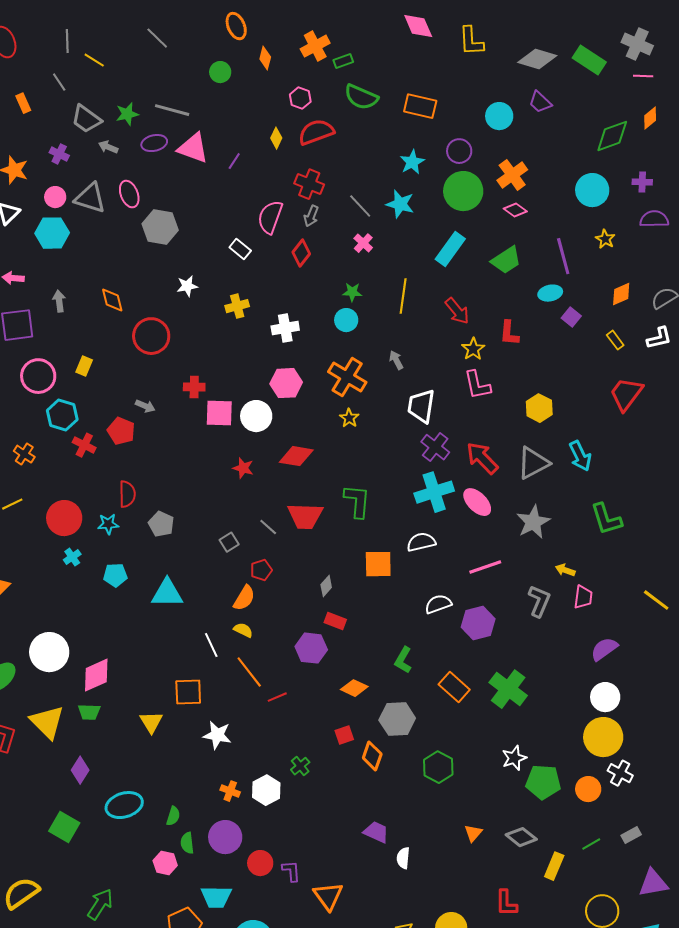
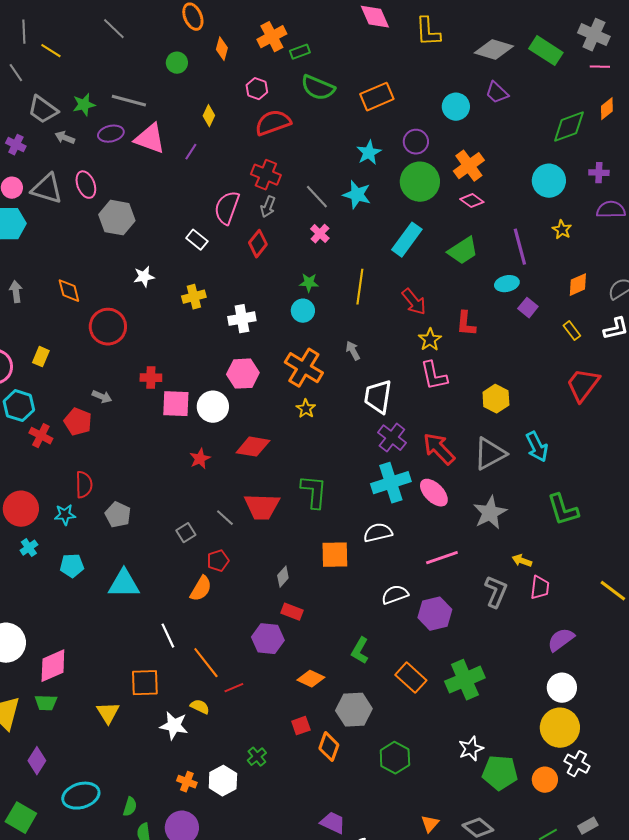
orange rectangle: (420, 106) -> (377, 97), turned -36
yellow diamond: (276, 138) -> (209, 116), moved
red star: (243, 468) -> (200, 459), turned 30
yellow semicircle: (243, 630) -> (200, 707), moved
green cross: (508, 689) -> (465, 680), turned 30

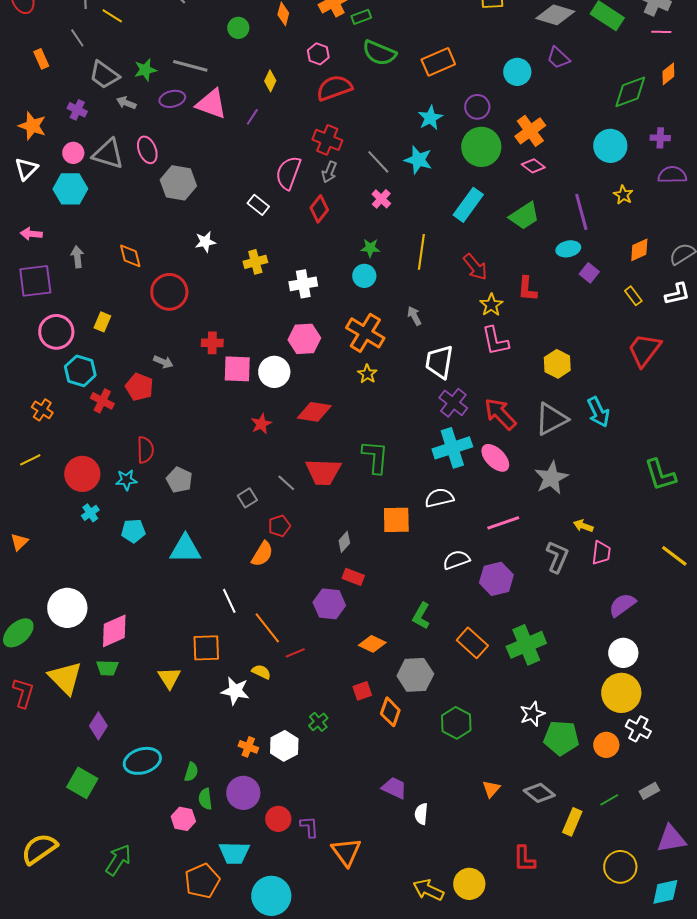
green L-shape: (563, 510) -> (660, 475), moved

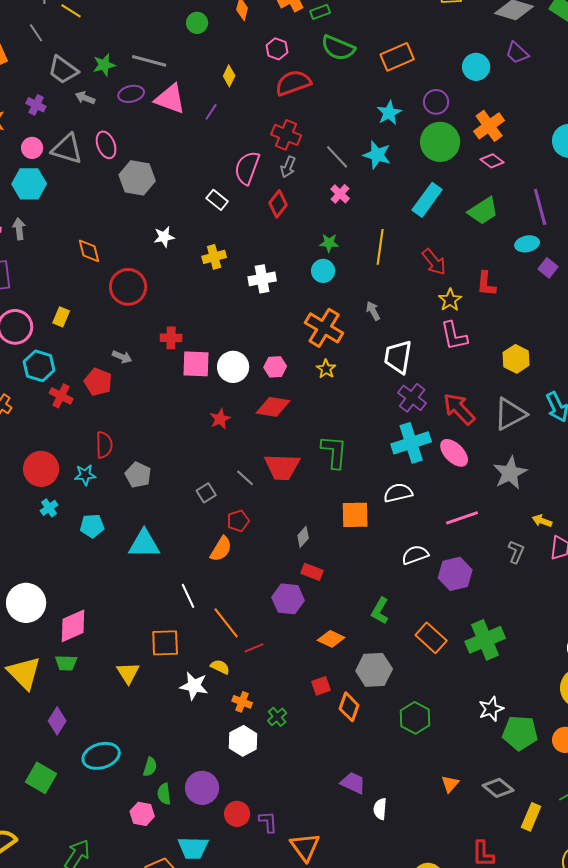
gray arrow: (77, 257) -> (19, 229), moved
pink hexagon: (304, 339) -> (275, 367), moved, size x0.7
gray L-shape: (557, 557) -> (516, 552), size x0.7
orange cross: (248, 747) -> (242, 702), moved

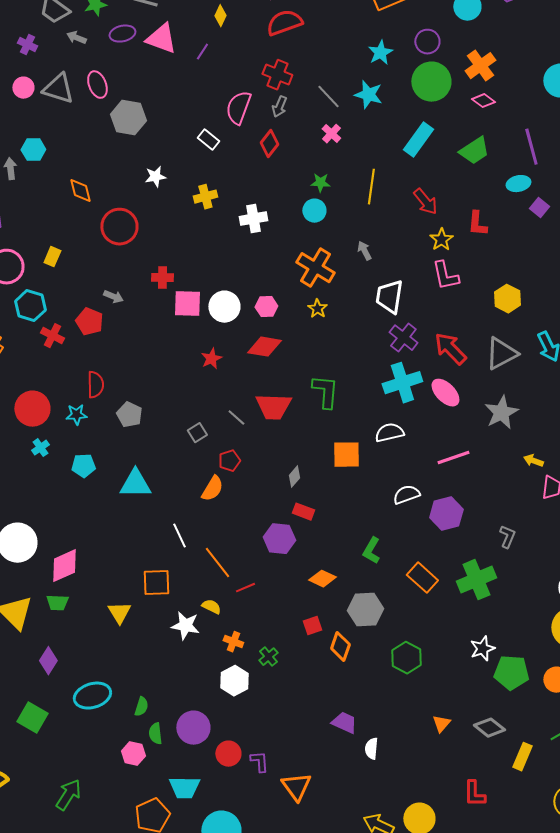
cyan hexagon: (29, 184) -> (33, 150), moved, size x0.7
gray L-shape: (516, 552) -> (507, 537), moved

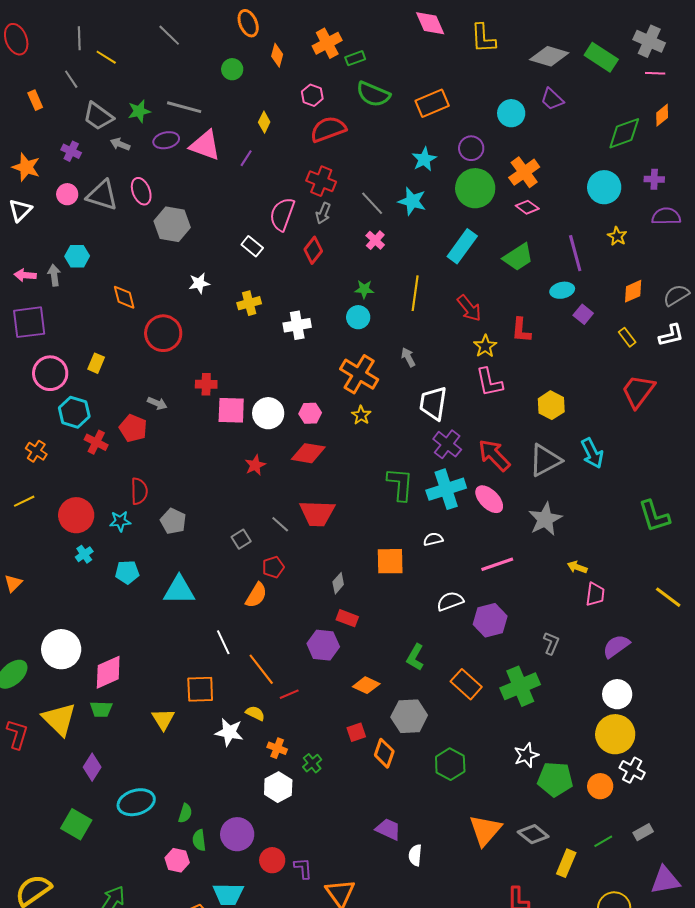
green L-shape: (325, 392) -> (400, 484), moved
white semicircle: (389, 433) -> (433, 539), size x0.7
orange triangle: (441, 724) -> (485, 830), size x1.8

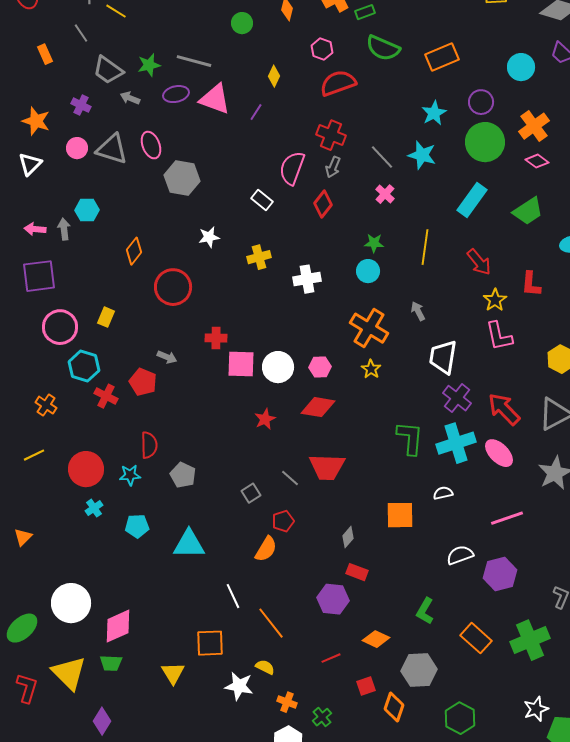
orange diamond: (124, 297) -> (134, 251), turned 52
red line: (289, 694) -> (331, 658), moved

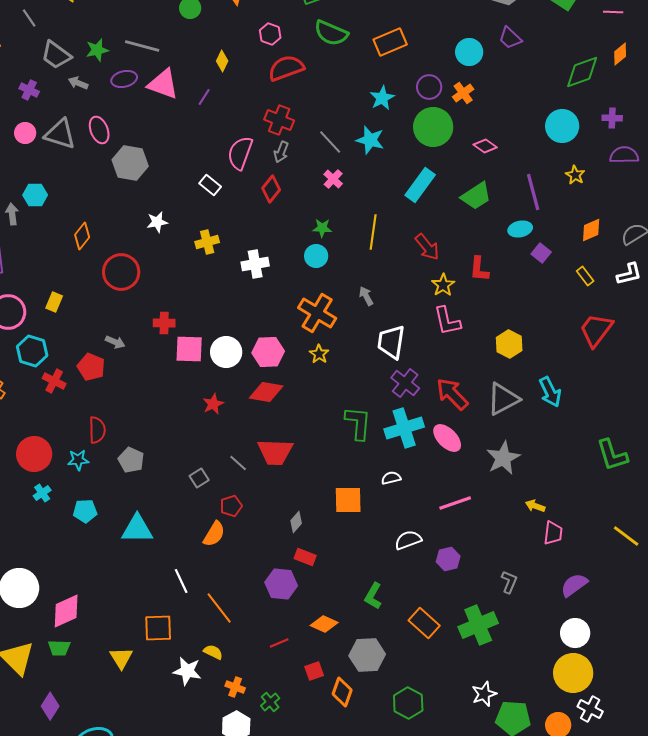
orange cross: (534, 126) -> (463, 93), moved, size x0.7
pink hexagon: (320, 367) -> (268, 352), size x1.4
purple hexagon: (500, 574) -> (448, 559), size x0.7

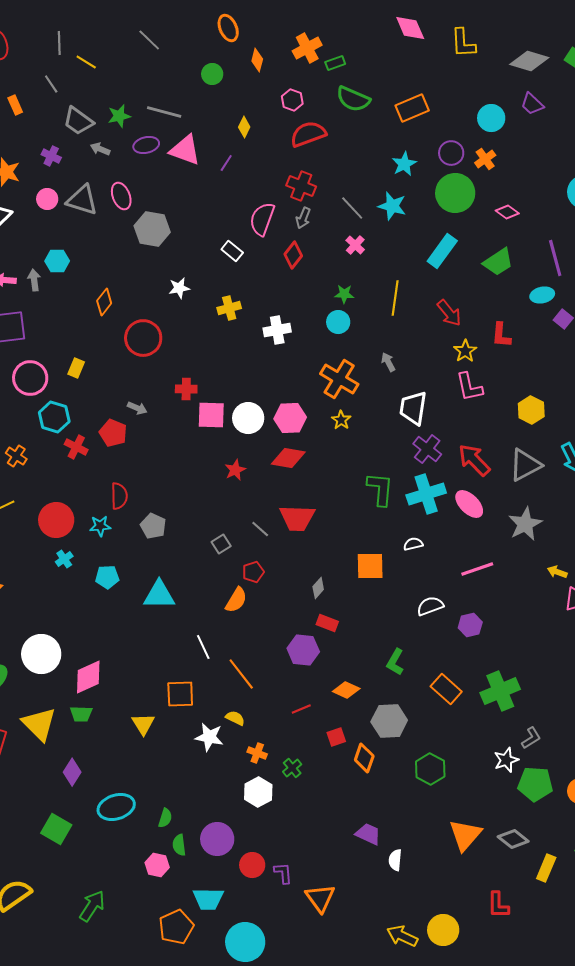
gray L-shape: (509, 582) -> (531, 738), moved, turned 35

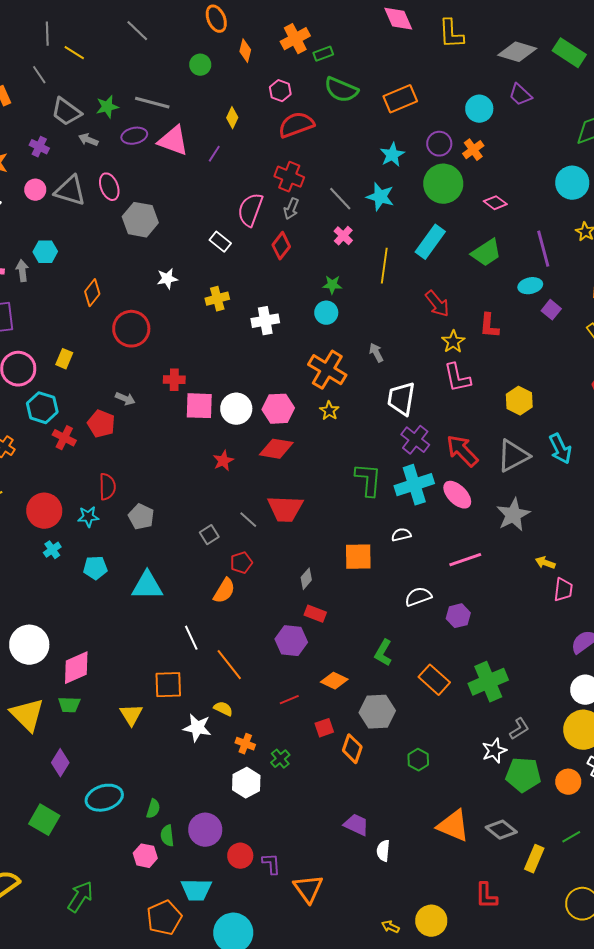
yellow line: (395, 298) -> (384, 266), moved
green hexagon: (430, 769) -> (418, 760), size x0.7
orange triangle: (465, 835) -> (453, 826), turned -48
yellow arrow: (402, 936) -> (390, 927), size x0.6

